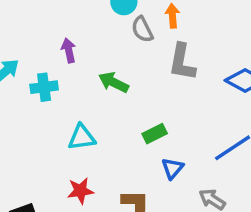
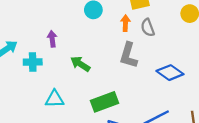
gray semicircle: (142, 29) -> (148, 28), moved
green rectangle: (155, 134) -> (104, 102), size x1.6

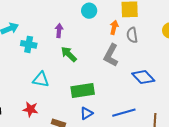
purple arrow: (52, 39) -> (59, 31), moved

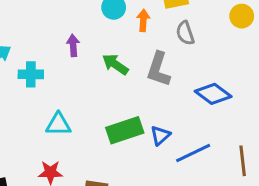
orange arrow: (114, 27) -> (143, 20), moved
green arrow: (69, 54) -> (115, 64), moved
blue triangle: (86, 113) -> (160, 135), moved

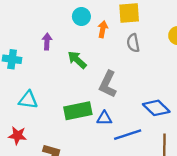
gray L-shape: (158, 69) -> (108, 84), moved
blue diamond: (213, 94) -> (156, 108), moved
blue triangle: (160, 135) -> (104, 118), turned 35

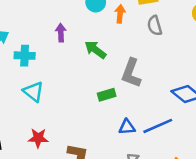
cyan triangle: (28, 100) -> (33, 92), moved, turned 36
green rectangle: (78, 111) -> (107, 95), moved, size x0.6
blue triangle: (104, 118) -> (127, 127), moved

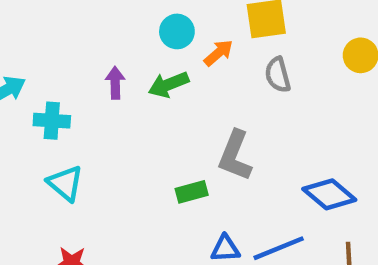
orange arrow: (120, 14) -> (218, 53), turned 42
green arrow: (95, 50) -> (169, 85), moved, turned -60

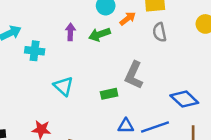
cyan triangle: (65, 183) -> (63, 86), moved

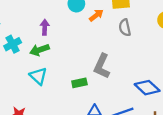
green arrow: (99, 34) -> (39, 50), moved
cyan cross: (35, 51) -> (13, 44), turned -35

